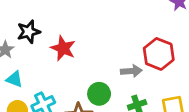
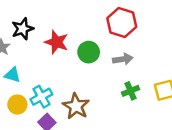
red hexagon: (159, 54) -> (122, 23), moved
green circle: (99, 94) -> (89, 52), moved

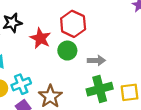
red hexagon: (122, 23) -> (73, 24), moved
green cross: (131, 91) -> (100, 89), size x1.6

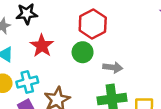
red star: (40, 38) -> (42, 46), moved

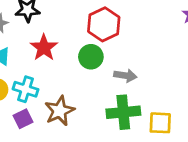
cyan cross: (27, 82) -> (25, 89), turned 30

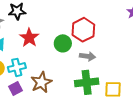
red hexagon: (104, 24) -> (83, 30), moved
cyan cross: (25, 89) -> (17, 67), turned -30

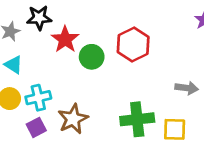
red star: (29, 38) -> (65, 39), moved
green circle: (63, 43) -> (92, 57), moved
gray arrow: (88, 56) -> (187, 88), moved

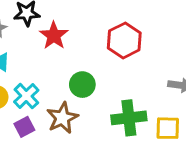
green circle: (92, 57) -> (82, 85), moved
cyan cross: (38, 98) -> (26, 96), turned -30

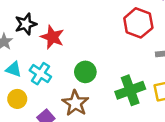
red hexagon: (124, 40) -> (138, 23), moved
cyan cross: (26, 96) -> (40, 74), moved

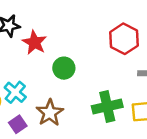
green circle: (85, 72) -> (64, 68), moved
cyan cross: (40, 74) -> (15, 92), moved

